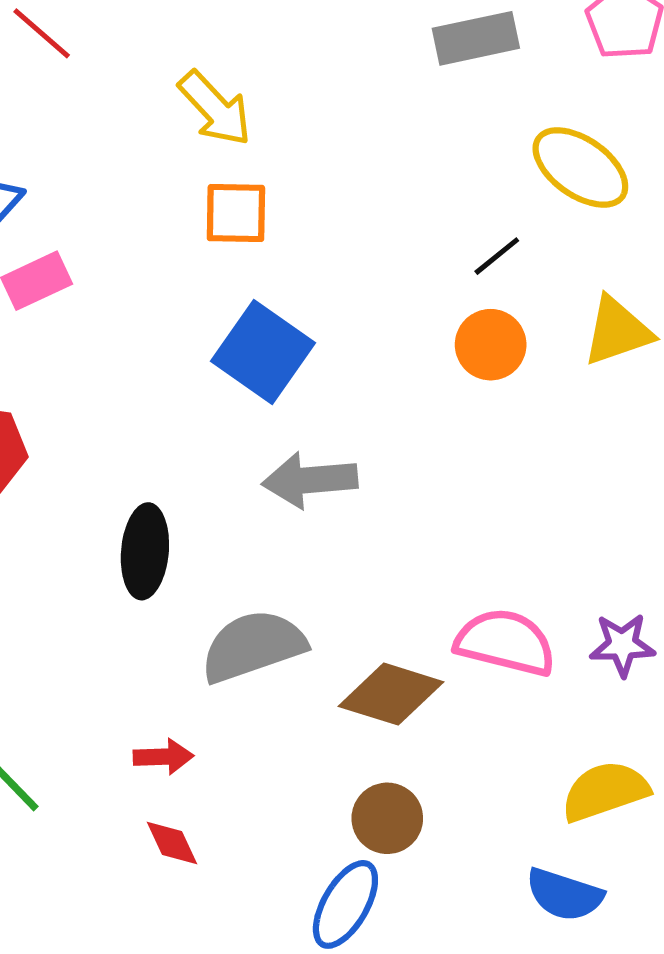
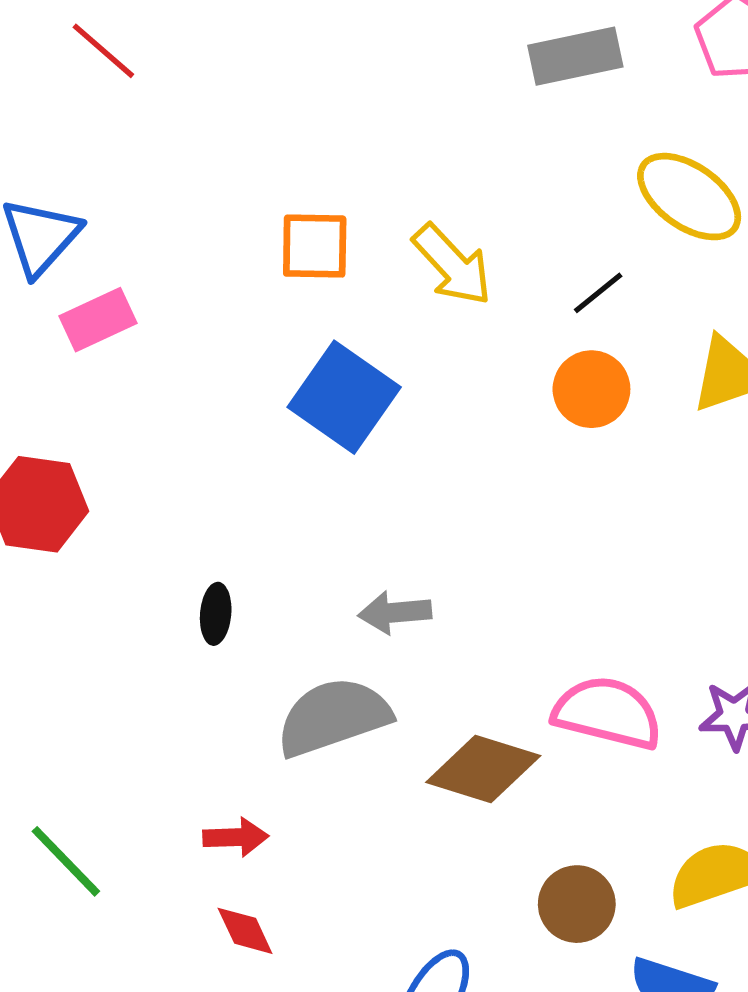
yellow arrow: (215, 108) -> (452, 265), moved
gray arrow: (310, 480) -> (395, 613), moved, size x0.7
black ellipse: (145, 551) -> (216, 614), size x0.6
brown circle: (387, 818) -> (577, 904), moved

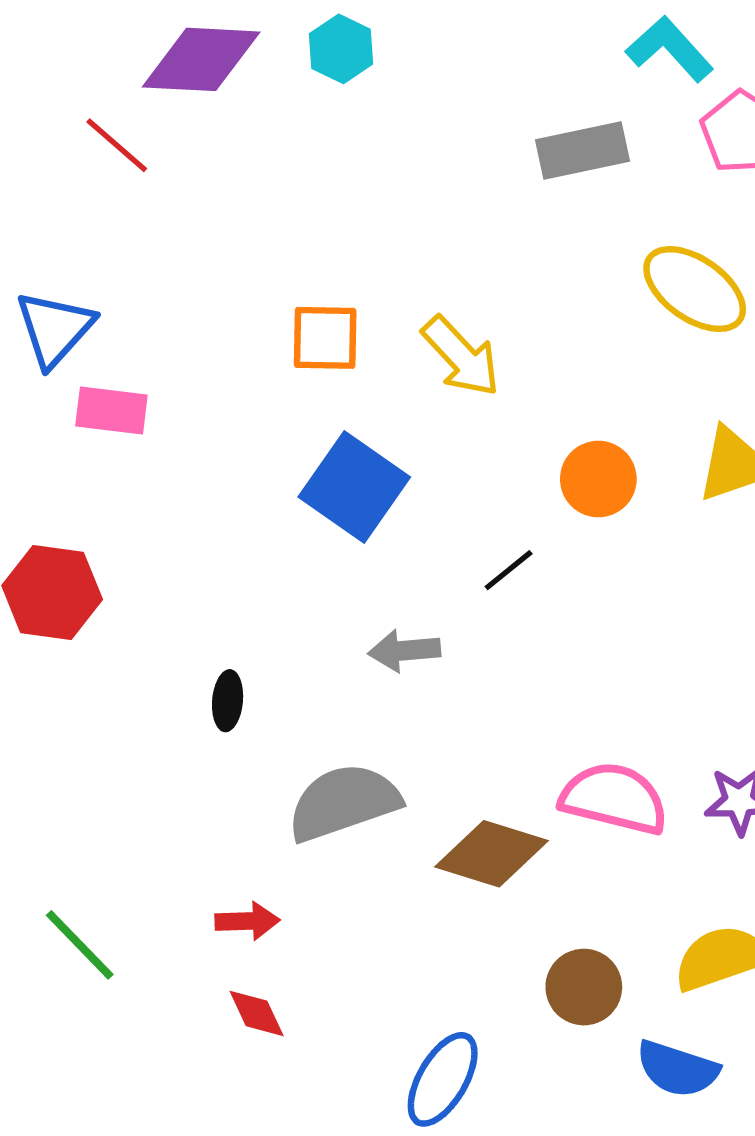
black line: (598, 293) -> (509, 570), moved
pink rectangle: (98, 320) -> (111, 410), turned 32
gray arrow: (395, 613) -> (404, 651), moved

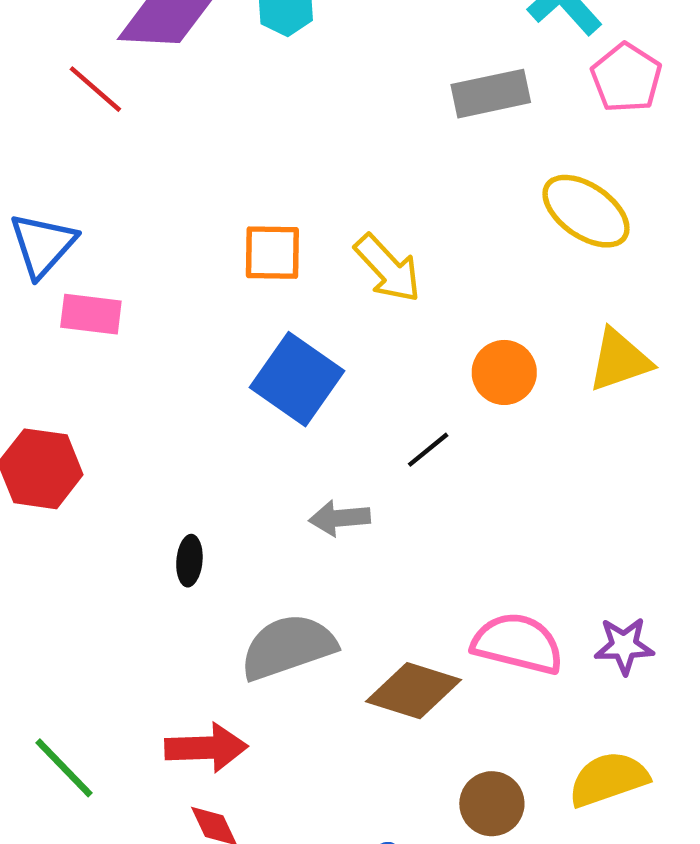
red arrow: (247, 921) -> (206, 748), size x1.5

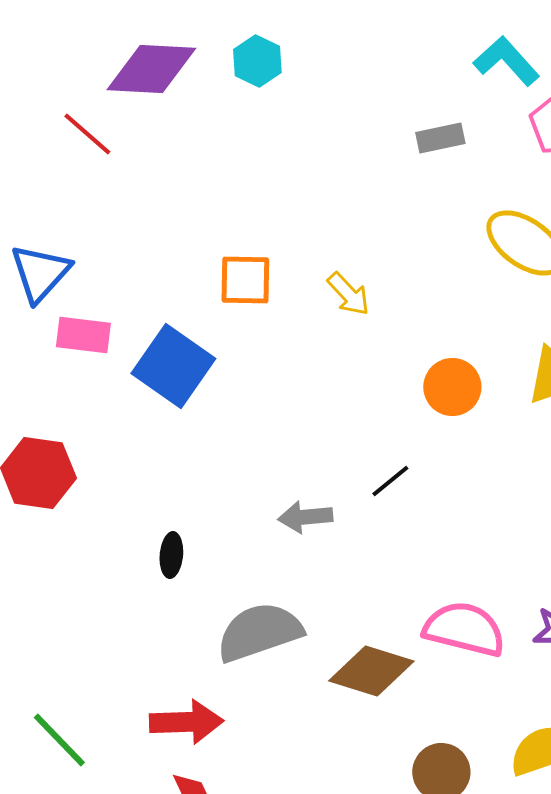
gray rectangle: (491, 94) -> (440, 138), size x0.7
yellow arrow: (388, 268) -> (348, 294), size x0.7
blue square: (297, 379) -> (173, 366), moved
black line: (428, 450) -> (390, 481), moved

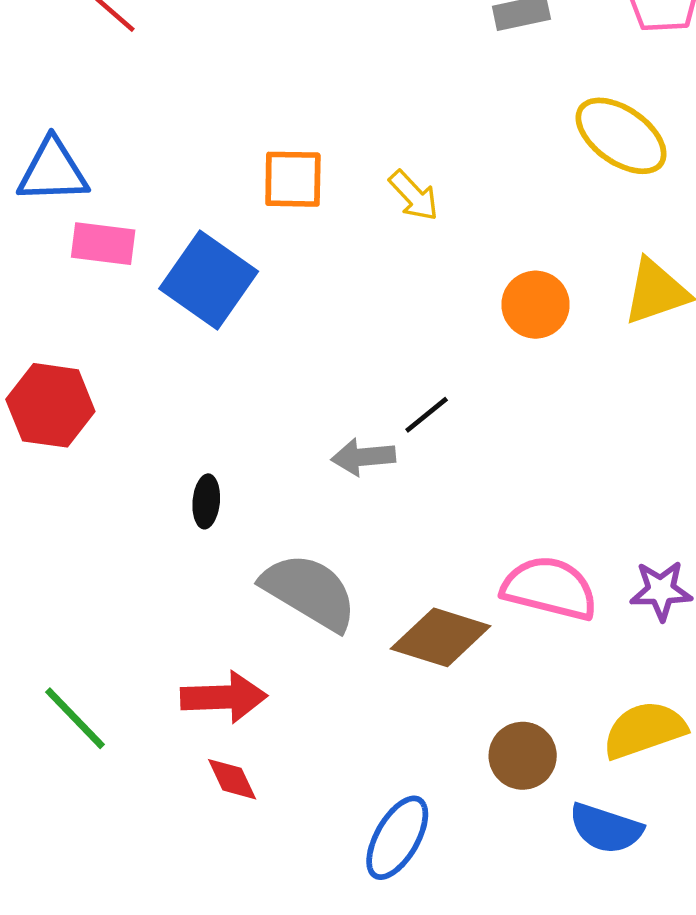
blue triangle: (40, 273) -> (53, 171), turned 46
black line: (390, 481) -> (427, 415), moved
gray semicircle: (259, 632) -> (309, 592), turned 50

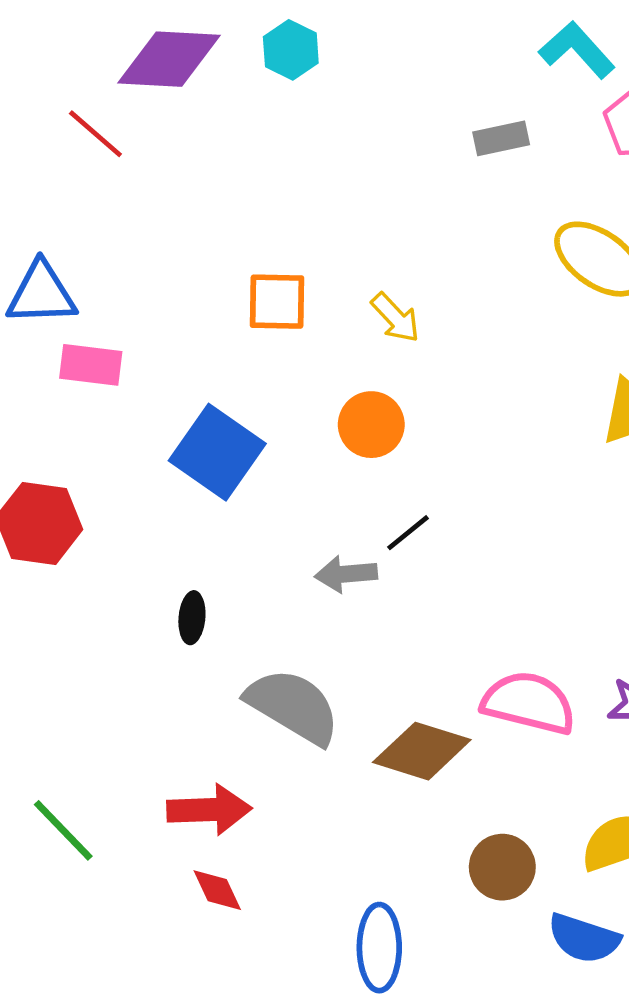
blue square: (209, 280) -> (217, 452), moved
orange circle: (536, 305) -> (371, 425), moved
blue ellipse: (397, 838) -> (379, 948), turned -30

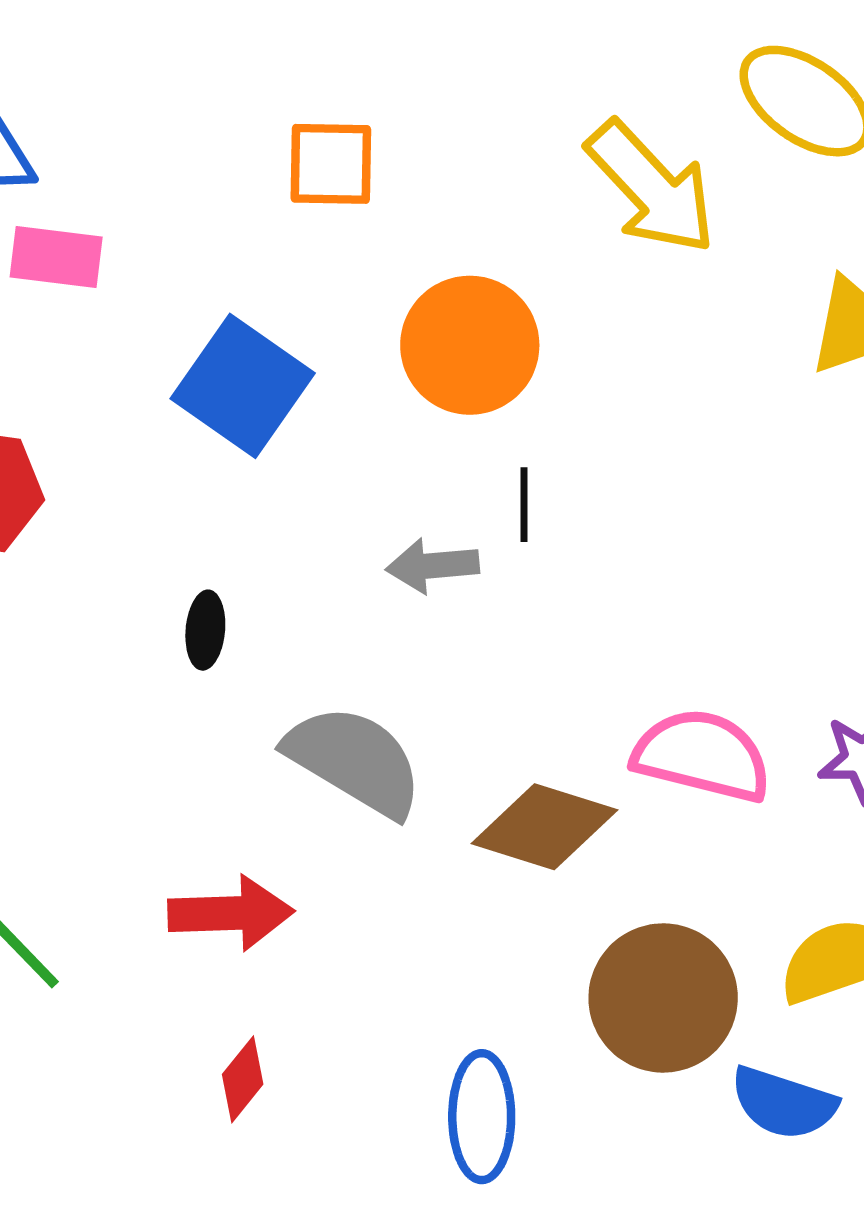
yellow arrow: (395, 318) -> (651, 188), moved, size x1.8
orange circle: (371, 425) -> (470, 345), size x1.4
black line: (408, 533) -> (524, 505), turned -51
brown circle: (502, 867) -> (663, 998), size x1.5
red diamond: (217, 890) -> (243, 1079), moved, turned 64

